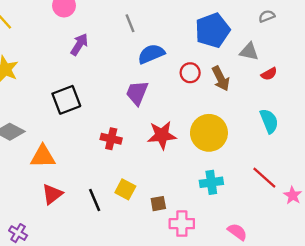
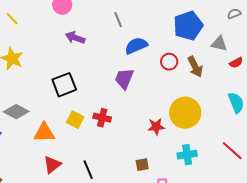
purple arrow: (79, 44) -> (75, 38), turned -102
red star: (162, 135) -> (156, 127), moved, size x0.7
yellow square: (125, 189) -> (75, 120), moved
brown square: (158, 204) -> (142, 165), moved

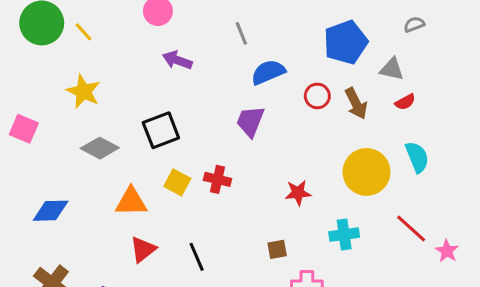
red semicircle: (236, 63) -> (405, 102), moved
gray diamond: (16, 112) -> (100, 148), moved
yellow circle: (185, 113) -> (366, 172), moved

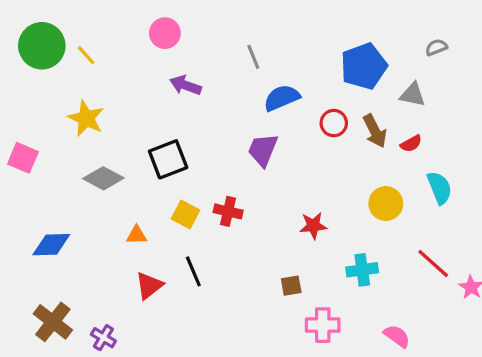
red semicircle: (405, 102) -> (411, 144), moved
yellow circle: (366, 172) -> (386, 204), size x0.7
orange triangle: (131, 202) -> (137, 235), size x0.6
black line: (197, 257) -> (193, 271), moved

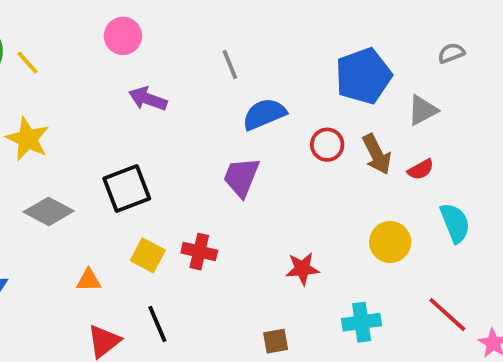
gray triangle: (413, 95) -> (423, 110), turned -40

